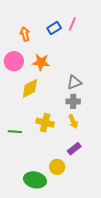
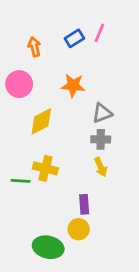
orange star: (41, 62) -> (73, 85), moved
yellow cross: (45, 123) -> (45, 168), moved
purple rectangle: (74, 149) -> (84, 204), moved, turned -56

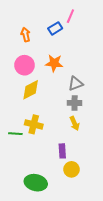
pink line: (99, 33) -> (70, 16), moved
pink circle: (19, 84) -> (25, 65), moved
yellow circle: (79, 229) -> (71, 169), moved

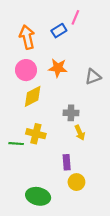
orange arrow: (26, 35) -> (27, 37), size x1.5
gray triangle: (76, 84) -> (93, 77), moved
gray cross: (75, 103) -> (71, 113), moved

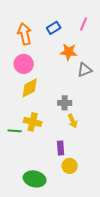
pink line: (75, 17) -> (84, 24), moved
orange star: (58, 68) -> (69, 52), moved

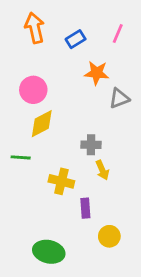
orange arrow: (25, 34) -> (35, 28), moved
yellow cross: (33, 122) -> (61, 181), moved
green line: (15, 131) -> (21, 157), moved
yellow circle: (70, 166) -> (109, 236), moved

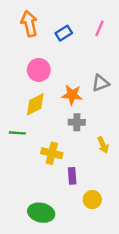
orange star: (97, 73) -> (72, 95), moved
pink circle: (33, 90) -> (39, 70), moved
yellow arrow: (102, 170) -> (103, 145), moved

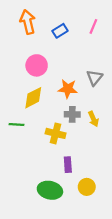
gray triangle: (101, 83) -> (95, 78), turned -30
yellow arrow: (103, 145) -> (93, 119), moved
yellow cross: (52, 153) -> (56, 133), moved
green ellipse: (41, 213) -> (50, 190), moved

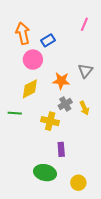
orange arrow: (28, 22) -> (23, 33), moved
blue rectangle: (60, 31) -> (48, 40), moved
gray cross: (72, 114) -> (65, 104), turned -32
yellow circle: (87, 187) -> (78, 183), moved

